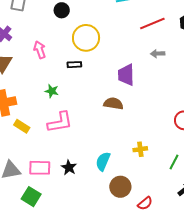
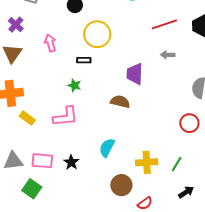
green star: (52, 91) -> (74, 85), moved
yellow cross: (140, 149) -> (147, 162), moved, size x1.5
cyan semicircle: (103, 161) -> (107, 148), moved

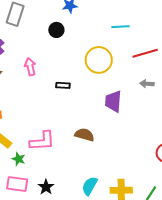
yellow circle: (97, 34) -> (99, 60), moved
green star: (74, 85) -> (19, 159), moved
brown semicircle: (120, 102) -> (84, 135), moved
cyan semicircle: (107, 148) -> (90, 186), moved

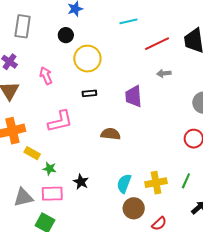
yellow circle: (99, 60) -> (87, 59), moved
black rectangle: (63, 85) -> (89, 93), moved
pink L-shape: (42, 141) -> (60, 121), moved
black star: (46, 187) -> (81, 182), moved

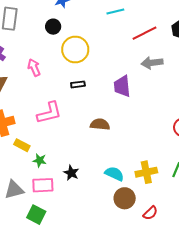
gray arrow: (164, 73) -> (152, 63), size x1.5
cyan semicircle: (124, 184) -> (114, 174), turned 96

